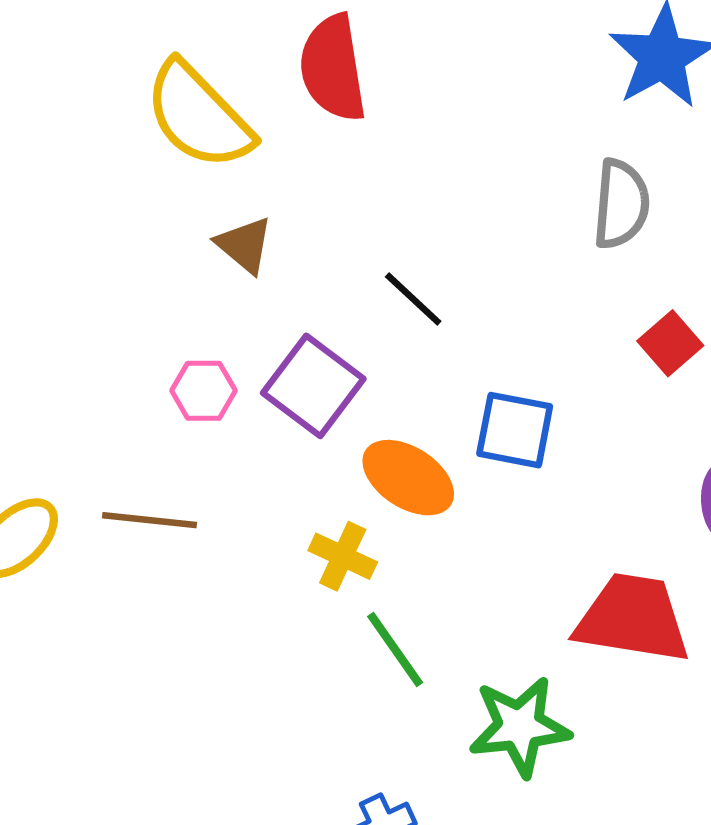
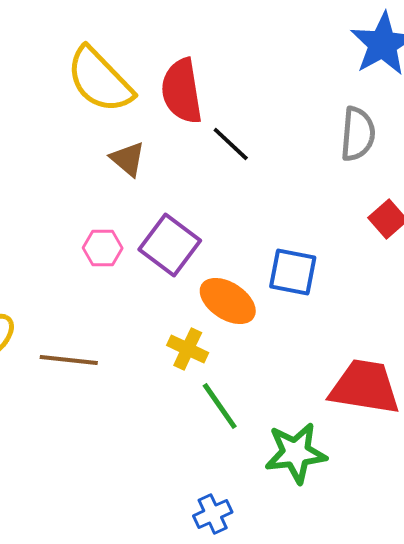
red semicircle: (333, 68) -> (182, 91), moved
black line: (413, 299) -> (231, 144), moved
brown line: (149, 520) -> (69, 360), moved

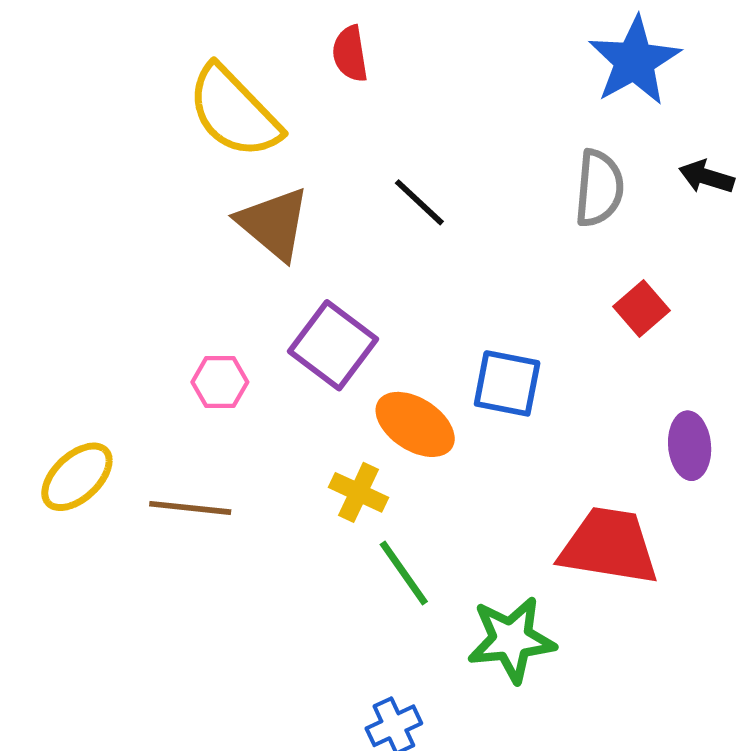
red semicircle: (182, 91) -> (350, 54), moved, size x0.6
brown triangle: (128, 159) -> (274, 224), size x1.5
pink hexagon: (103, 248) -> (220, 382), moved

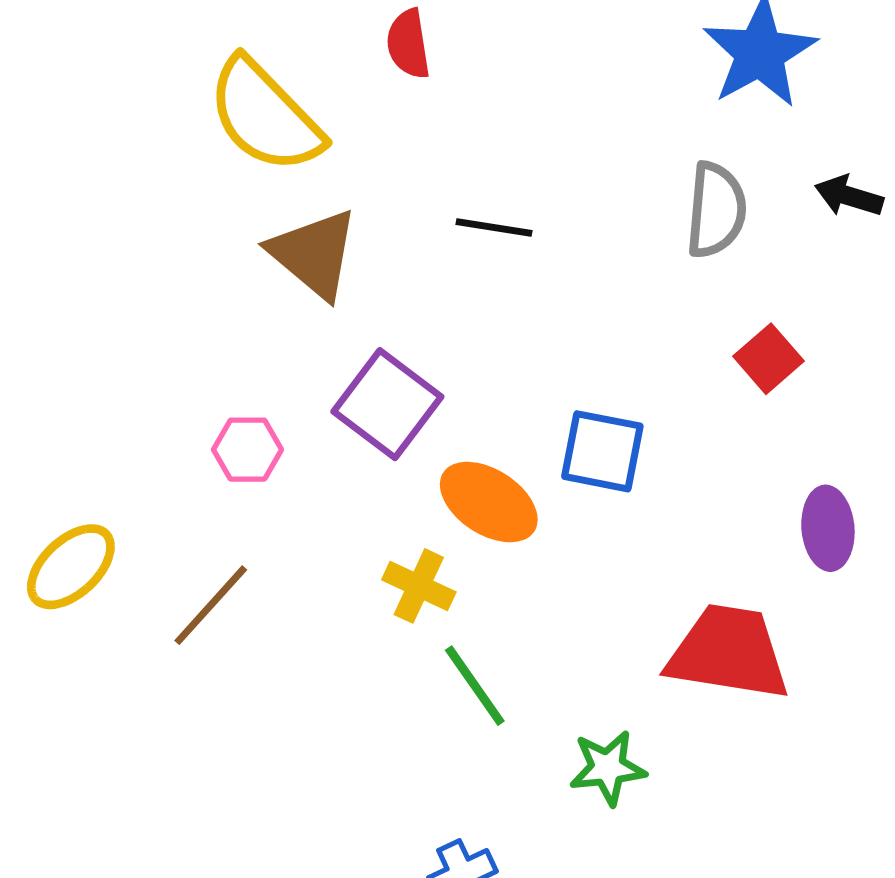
black line: (419, 202) -> (494, 228), turned -34
brown line: (190, 508) -> (211, 605), turned -54
green star: (511, 640) -> (608, 768), size x0.7

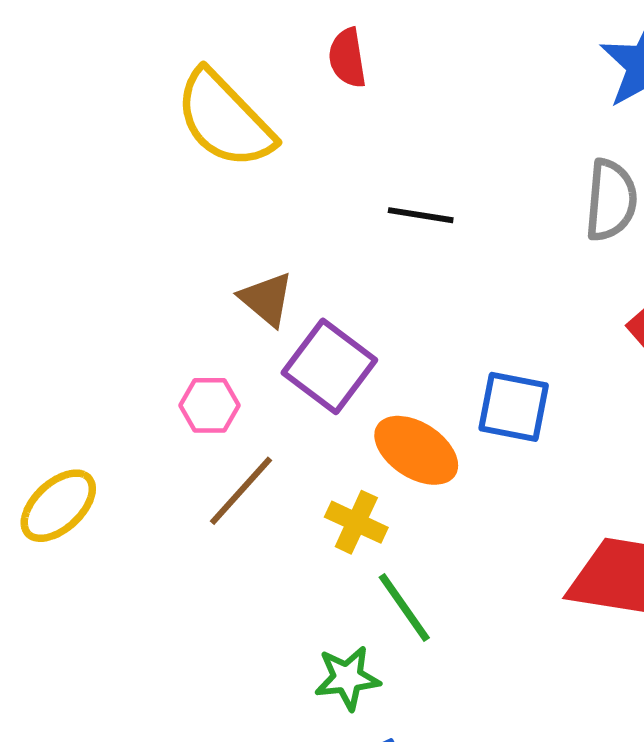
brown triangle: (314, 254) -> (266, 299), moved, size x0.7
brown line: (211, 605) -> (241, 491), moved
green star: (608, 768) -> (347, 678), moved

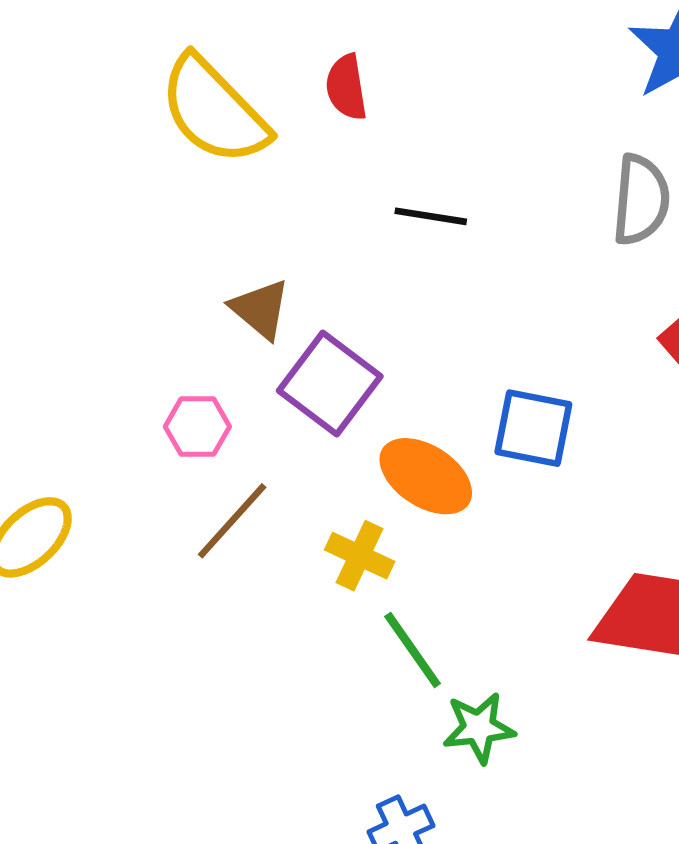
red semicircle: (347, 58) -> (346, 87), moved
green star: (347, 678) -> (479, 728), moved

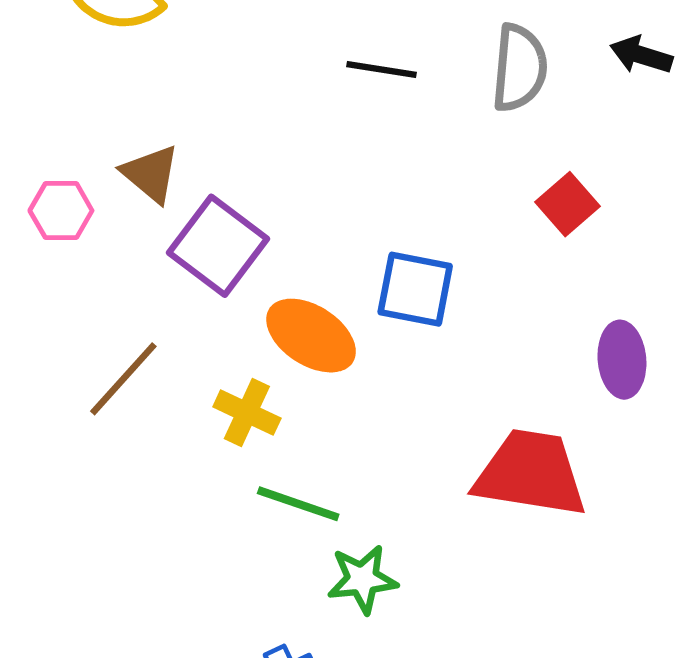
black line: (431, 216) -> (382, 69), moved
pink hexagon: (197, 427) -> (61, 211), moved
green line: (413, 650) -> (298, 504), turned -36

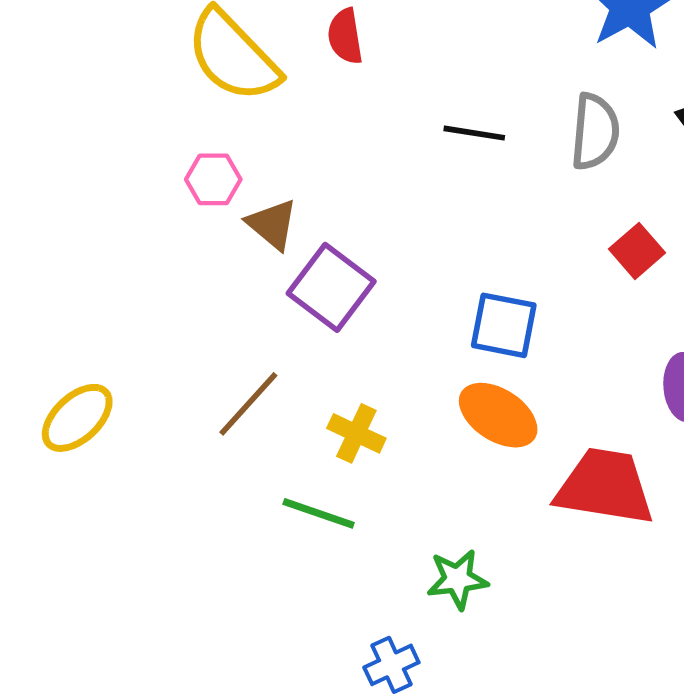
pink hexagon: (61, 211) -> (213, 179), moved
orange ellipse: (311, 336) -> (498, 415), moved
green line: (298, 504) -> (319, 513), moved

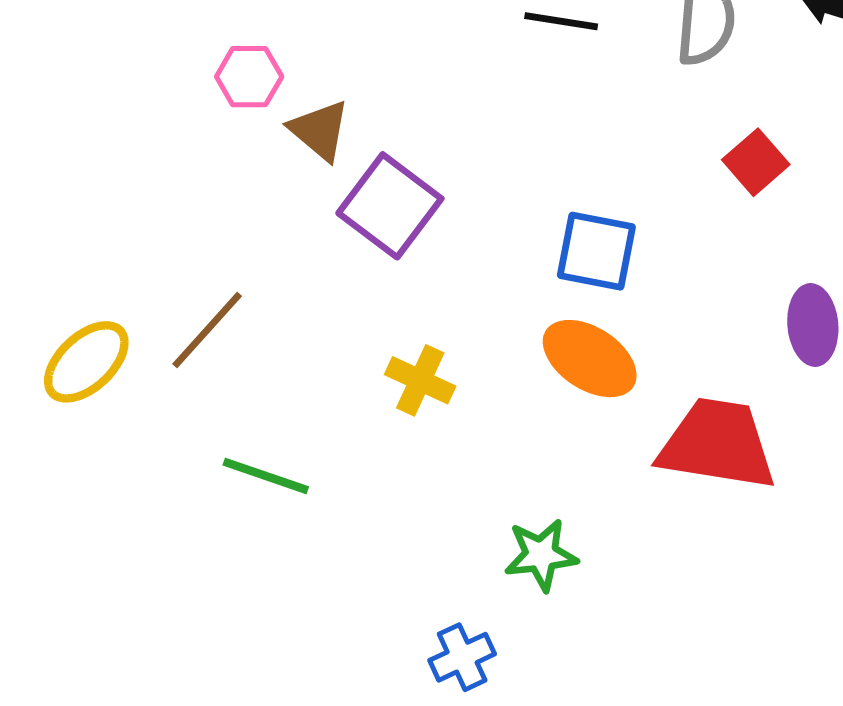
brown line: (248, 404) -> (207, 330), moved
green line: (319, 513) -> (266, 476), moved

